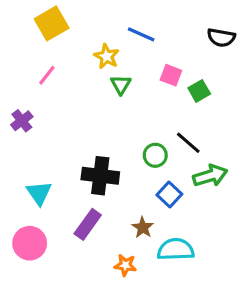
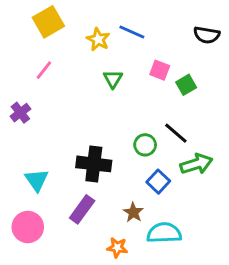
yellow star: (107, 56) -> (98, 39), moved

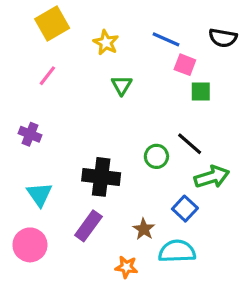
blue line: (132, 32) -> (166, 39), moved
pink square: (160, 70) -> (185, 65), moved
green square: (186, 85) -> (201, 92), turned 30
purple cross: (20, 113) -> (30, 134), moved, turned -30
blue square: (158, 182) -> (185, 209), moved

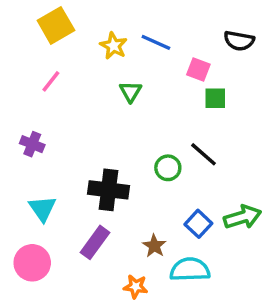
blue line: (166, 39) -> (156, 42), moved
green arrow: (212, 177) -> (242, 217), moved

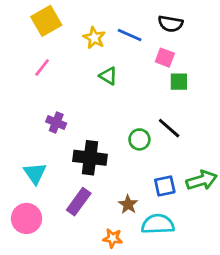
black semicircle: (239, 41) -> (170, 24), moved
green triangle: (131, 92) -> (108, 76), turned -30
purple cross: (32, 144) -> (56, 123), moved
blue square: (198, 224) -> (165, 186), turned 35

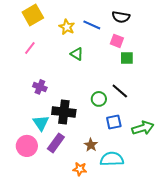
cyan triangle: (35, 173) -> (41, 123), moved
blue square: (165, 186) -> (114, 122), moved
pink circle: (27, 218) -> (27, 146), moved

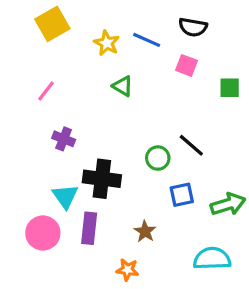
pink line: (30, 48) -> (46, 91), moved
green square: (127, 58) -> (230, 88), moved
purple rectangle: (56, 143) -> (89, 228), turned -30
cyan semicircle: (112, 159) -> (212, 259), moved

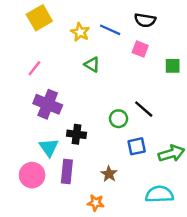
purple cross: (64, 139) -> (48, 104), size x1.6
black cross: (102, 179) -> (77, 134), size x0.7

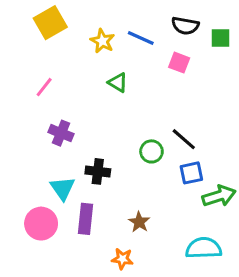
green square: (173, 66) -> (220, 38), moved
purple cross: (48, 104) -> (61, 133), size x0.7
blue square: (137, 146) -> (191, 173), moved

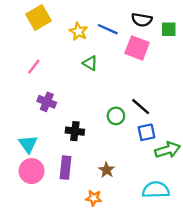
pink square: (179, 63) -> (137, 48), size x1.5
cyan triangle: (63, 188) -> (28, 144), moved

